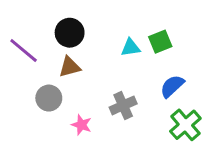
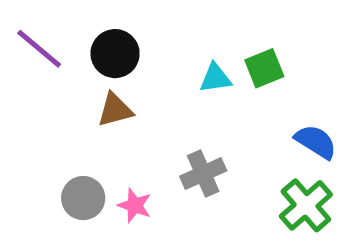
purple line: (24, 51) -> (39, 49), moved
blue semicircle: (172, 86) -> (316, 142), moved, turned 75
gray circle: (49, 98) -> (83, 198), moved

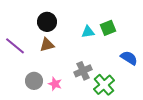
purple line: (39, 49) -> (15, 46), moved
green cross: (306, 205) -> (104, 85), moved

